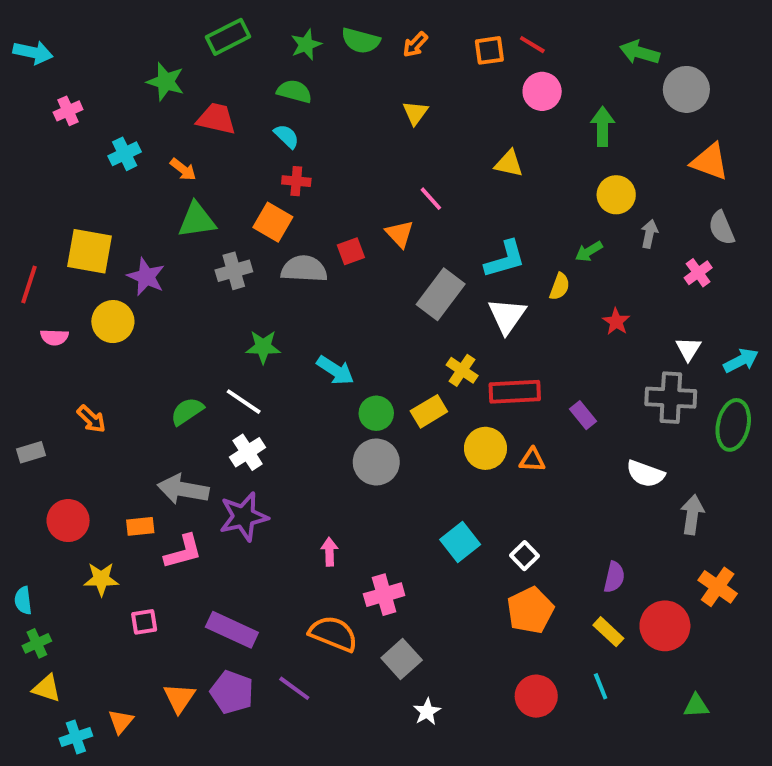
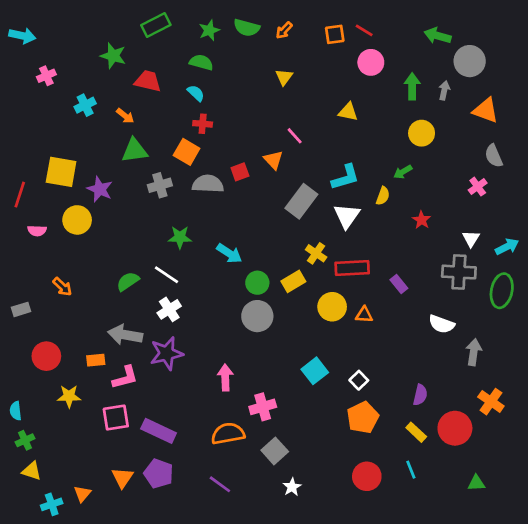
gray arrow: (649, 234) -> (444, 90), moved
pink arrow: (329, 552) -> (225, 377), size x1.4
pink square: (144, 622) -> (116, 418), moved, size x1.5
orange semicircle: (333, 634) -> (228, 434), turned -32
purple line: (294, 688) -> (220, 484), moved

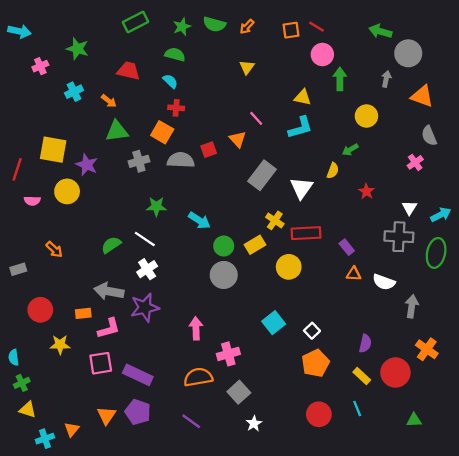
green star: (113, 56) -> (77, 49), moved
green arrow: (412, 86) -> (340, 79), moved
cyan L-shape: (345, 177) -> (300, 128), moved
orange triangle: (364, 315) -> (354, 274), moved

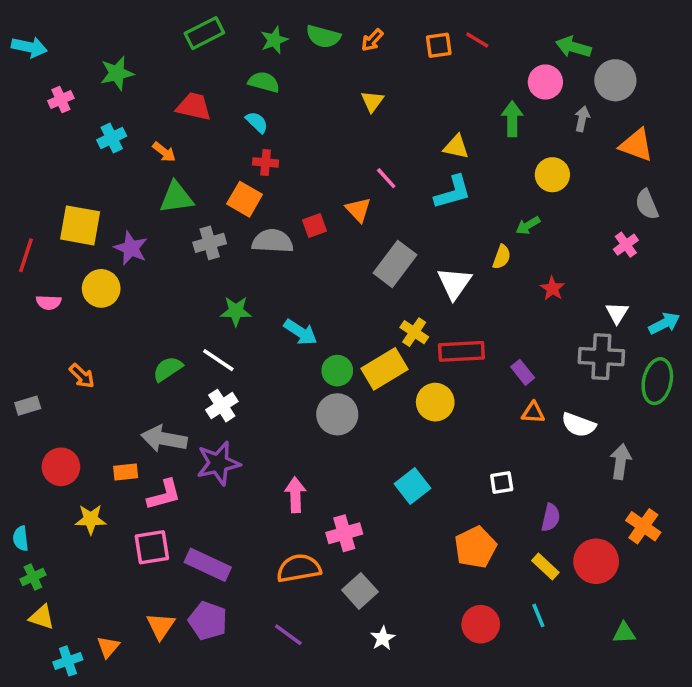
green star: (77, 49) -> (117, 73), turned -30
pink circle: (322, 54) -> (545, 82), moved
yellow rectangle: (255, 245) -> (384, 369), size x1.4
white square: (312, 331) -> (502, 483), moved, turned 35

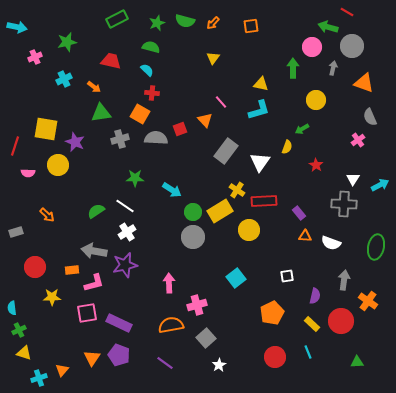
red line: (477, 40) -> (347, 12), moved
green ellipse: (657, 381) -> (376, 247), moved
gray arrow: (621, 462) -> (344, 280), moved

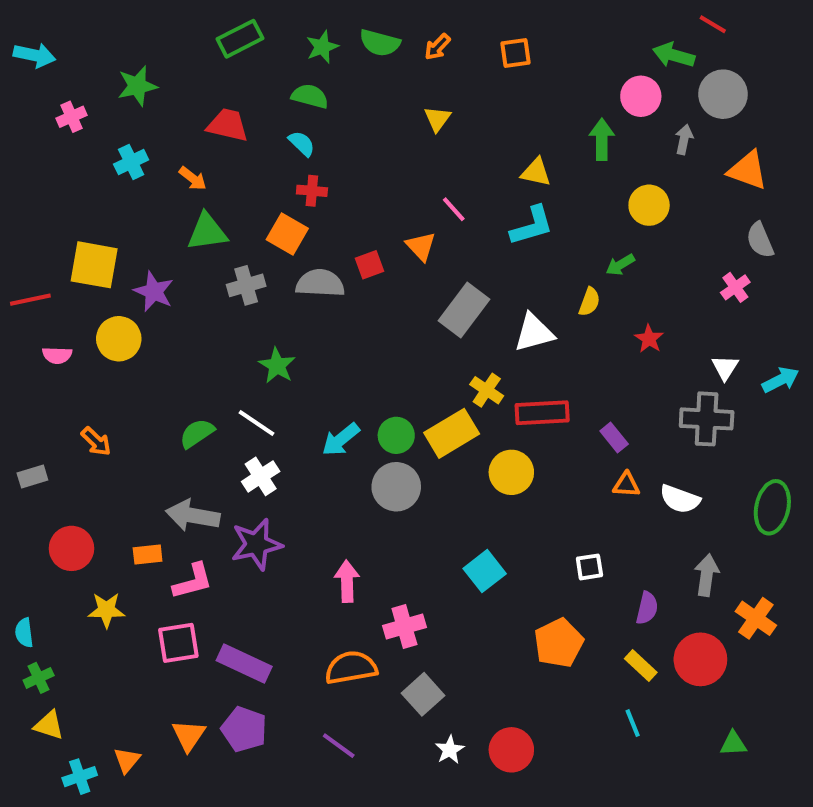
red line: (15, 146) -> (30, 300), turned 60
white triangle: (260, 162) -> (534, 333), turned 40
green star: (135, 178) -> (277, 365), turned 30
cyan arrow: (172, 190) -> (341, 439), moved, turned 108
red circle: (275, 357) -> (511, 750), moved

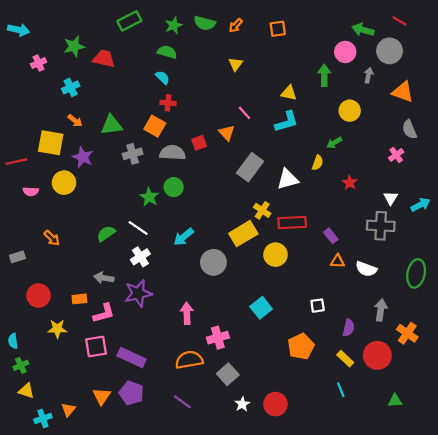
red line: (713, 24) -> (399, 21), moved
red trapezoid: (228, 125) -> (104, 59), moved
orange arrow: (193, 178) -> (75, 121), moved
green circle: (396, 435) -> (174, 187), moved
gray arrow: (193, 516) -> (104, 278), size x0.7

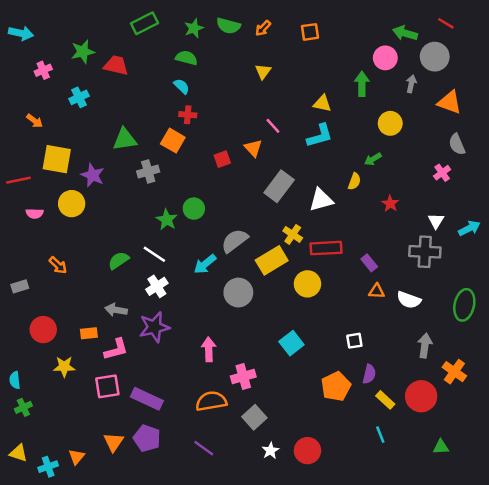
orange arrow: (75, 121) -> (35, 121), moved
gray semicircle: (172, 153) -> (235, 241), moved, turned -40
purple semicircle: (349, 328) -> (369, 374), moved
yellow triangle: (26, 391) -> (18, 453), moved

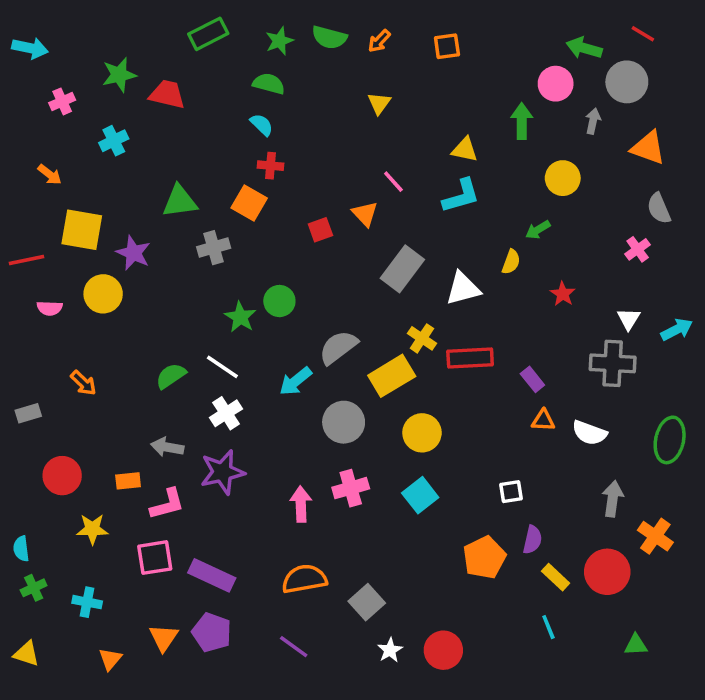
yellow circle: (307, 284) -> (422, 433), moved
pink cross: (243, 376) -> (351, 488), moved
cyan cross: (48, 467) -> (87, 602), moved, turned 30

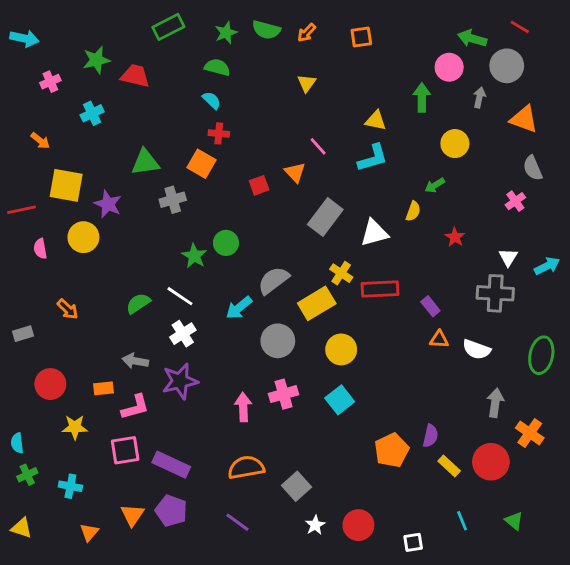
pink semicircle: (50, 308) -> (40, 249), turned 78
white square: (511, 492) -> (413, 542), moved
cyan line: (548, 627) -> (462, 521), moved
green triangle: (636, 645) -> (514, 521), turned 42

